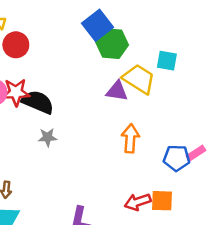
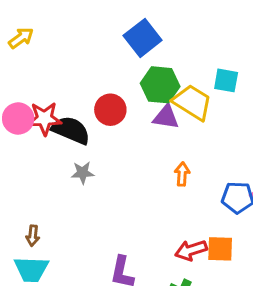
green hexagon: (112, 44) -> (160, 85), moved
red circle: (16, 45) -> (110, 110), moved
orange arrow: (130, 139) -> (182, 174), size x0.7

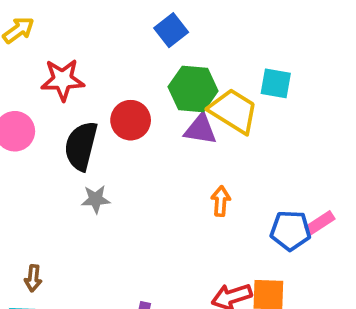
blue square: (143, 38) -> (171, 30), size x0.7
red star: (44, 118) -> (63, 80), moved
black semicircle: (71, 130) -> (81, 146), turned -99

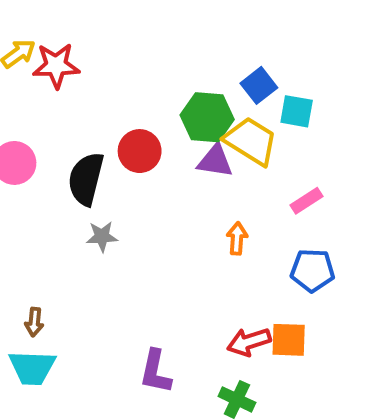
blue square: (171, 30) -> (259, 85), moved
red star: (63, 80) -> (56, 66), moved
pink rectangle: (320, 223) -> (307, 201), moved

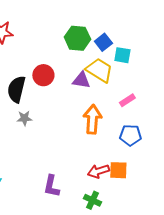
green hexagon: (207, 117) -> (77, 38), moved
orange arrow: (237, 238) -> (92, 119), size x1.8

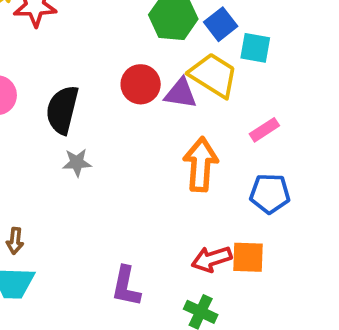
red circle: (43, 75) -> (141, 84), moved

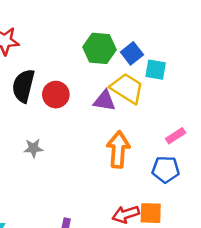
red circle: (141, 84) -> (56, 95), moved
black semicircle: (62, 110) -> (23, 86), moved
pink rectangle: (264, 130) -> (176, 136), moved

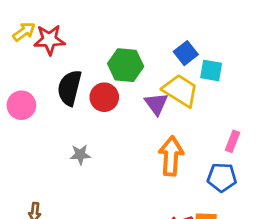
green hexagon: (99, 48) -> (126, 65), moved
purple triangle: (104, 101) -> (156, 104), turned 45
pink rectangle: (176, 136) -> (233, 141), turned -36

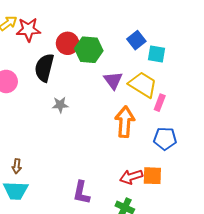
yellow trapezoid: (180, 91) -> (143, 85), moved
red circle: (104, 97) -> (68, 43), moved
pink rectangle: (233, 141) -> (160, 103), moved
gray star: (80, 155) -> (60, 105), moved

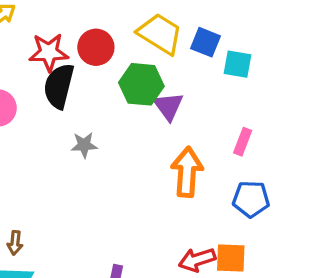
red star: (28, 30) -> (49, 52), moved
blue square: (136, 40) -> (206, 42), turned -30
green hexagon: (89, 50) -> (141, 84), moved
yellow trapezoid: (143, 85) -> (160, 34), moved

